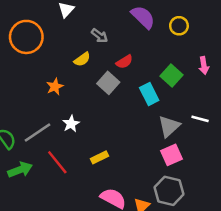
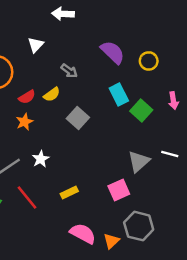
red semicircle: (124, 62) -> (27, 97), moved
cyan rectangle: (149, 94) -> (119, 94), moved
pink square: (172, 155) -> (119, 190), moved

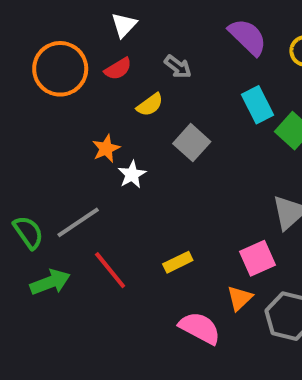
red semicircle: (27, 97) -> (118, 69), moved
white star: (41, 159) -> (132, 174), moved
orange triangle: (111, 241) -> (240, 298), moved

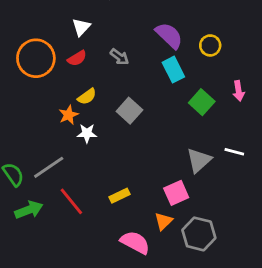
yellow semicircle: (150, 105) -> (87, 96), moved
cyan rectangle: (258, 105) -> (173, 70), moved
white star: (132, 174) -> (87, 133), turned 30

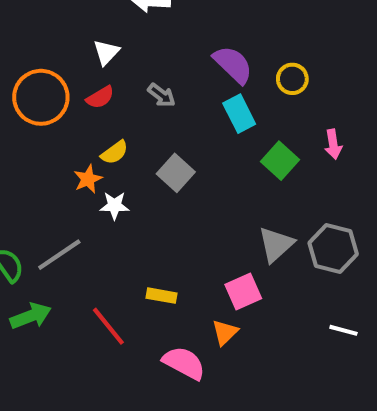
white line: (234, 152) -> (343, 330), moved
yellow rectangle: (120, 196) -> (161, 296), turned 36
red line: (71, 201) -> (108, 326), moved
gray hexagon: (199, 234) -> (333, 249), moved

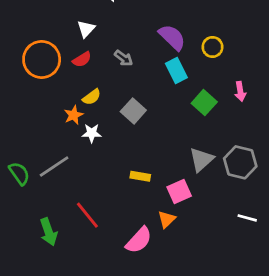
yellow rectangle: (161, 296) -> (140, 176), moved
green arrow: (31, 316) -> (49, 232), moved, turned 92
pink semicircle: (184, 363) -> (139, 240), turned 104

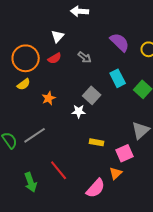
cyan rectangle: (176, 71) -> (118, 78), moved
yellow semicircle: (92, 97) -> (24, 84), moved
white star: (92, 133) -> (79, 111), moved

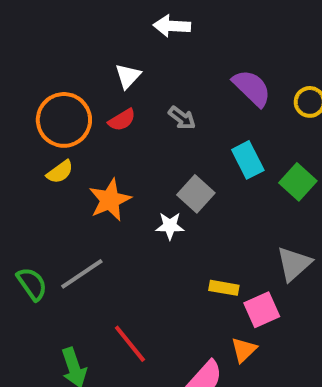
orange star: (49, 98) -> (110, 200), size x1.5
yellow rectangle: (97, 142) -> (224, 288), moved

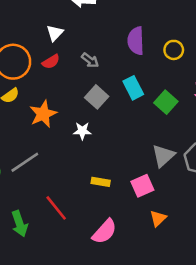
purple semicircle: (252, 88) -> (136, 41), turned -136
gray square: (196, 194) -> (97, 97), moved
yellow rectangle: (224, 288) -> (101, 182), moved
orange triangle: (244, 350) -> (158, 218), moved

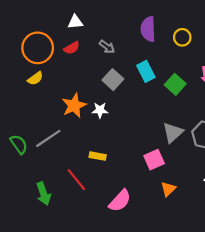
white triangle: (55, 33) -> (75, 22), turned 42
orange star: (43, 114) -> (74, 105), moved
yellow rectangle: (101, 182) -> (98, 156), moved

